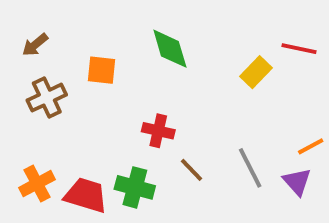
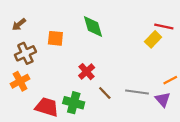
yellow rectangle: (256, 72) -> (153, 39), moved
red cross: (158, 131) -> (87, 72), turned 35
gray line: (250, 168) -> (137, 92), turned -55
orange cross: (37, 184) -> (20, 81), moved

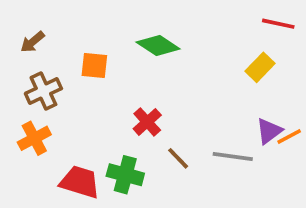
green diamond: (93, 27) -> (158, 45), turned -40
red line: (164, 27) -> (278, 24), moved
purple triangle: (163, 99) -> (269, 131), moved, turned 35

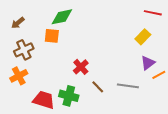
green diamond: (158, 45) -> (62, 17), moved, turned -45
purple triangle: (269, 131) -> (148, 63), moved

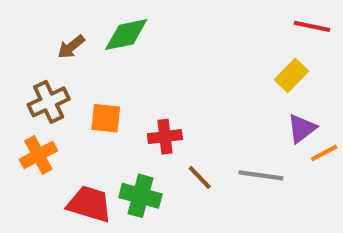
brown arrow: (18, 23) -> (71, 47), moved
orange square: (52, 36) -> (106, 118), moved
red cross: (81, 67) -> (165, 137), turned 35

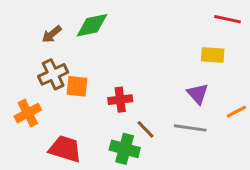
yellow rectangle: (291, 75) -> (213, 55), turned 50
brown cross: (49, 102) -> (53, 74), moved
purple triangle: (302, 128) -> (198, 94), moved, turned -35
green cross: (140, 196) -> (125, 149), moved

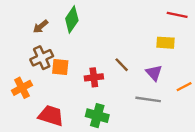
green diamond: (92, 25) -> (72, 20), turned -44
brown line: (146, 129) -> (122, 65), moved

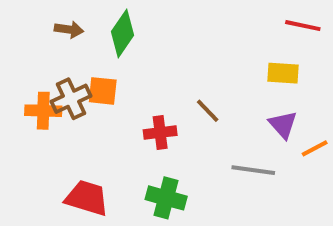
brown arrow: (41, 26) -> (69, 29), moved, turned -133
orange square: (60, 67) -> (103, 91), moved
purple triangle: (154, 73) -> (283, 125), moved
orange cross: (22, 88) -> (43, 111), moved, turned 30

